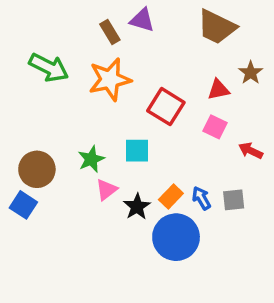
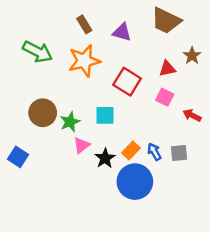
purple triangle: (142, 20) -> (122, 32), moved
brown circle: (37, 169) -> (43, 113), moved

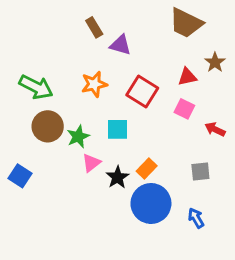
purple triangle: (122, 32) -> (120, 45), moved
green arrow: (37, 52) -> (36, 87), moved
orange star: (84, 61) -> (94, 84), moved, size x0.7
blue arrow: (154, 152) -> (196, 218), moved

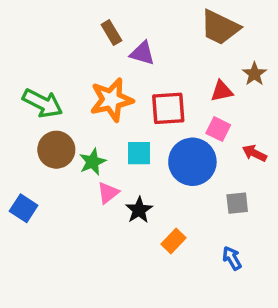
orange star: (94, 84) -> (111, 100), size x1.4
red square: (142, 91) -> (168, 108), turned -36
orange rectangle: (147, 169) -> (173, 241), moved
blue circle: (151, 203) -> (192, 162), moved

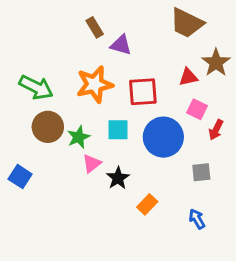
brown star: (254, 74) -> (216, 62), size x1.4
pink square: (218, 129) -> (197, 109), moved
red arrow: (254, 153) -> (216, 130), turned -90

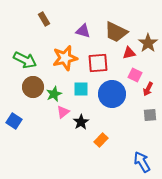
brown trapezoid: (187, 23) -> (116, 32), moved
brown rectangle: (95, 27) -> (44, 19), moved
gray square: (201, 172) -> (150, 115), moved
blue arrow: (197, 219) -> (142, 162), moved, size x1.5

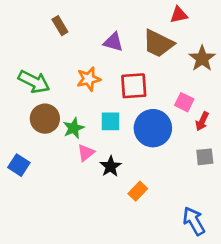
red triangle: (129, 53) -> (179, 15), moved
orange star: (65, 58) -> (89, 79), size x0.7

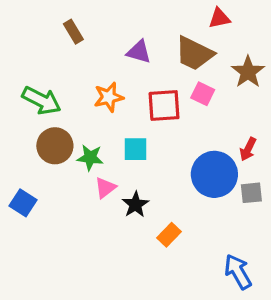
pink square: (184, 102) -> (203, 94), moved
green star: (74, 128) -> (90, 158), turned 30
blue circle: (153, 128) -> (214, 174), moved

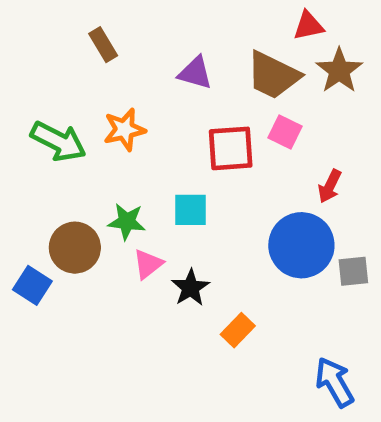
brown star: (248, 72) -> (339, 71), moved
orange star: (109, 97) -> (124, 130), moved
brown circle: (55, 146) -> (75, 248), moved
red arrow: (248, 149) -> (330, 186), moved

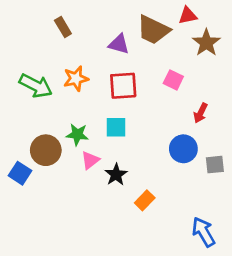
brown trapezoid: (273, 75) -> (153, 30), moved
red square: (231, 148) -> (123, 86), moved
blue circle: (301, 245) -> (183, 149), size x0.7

